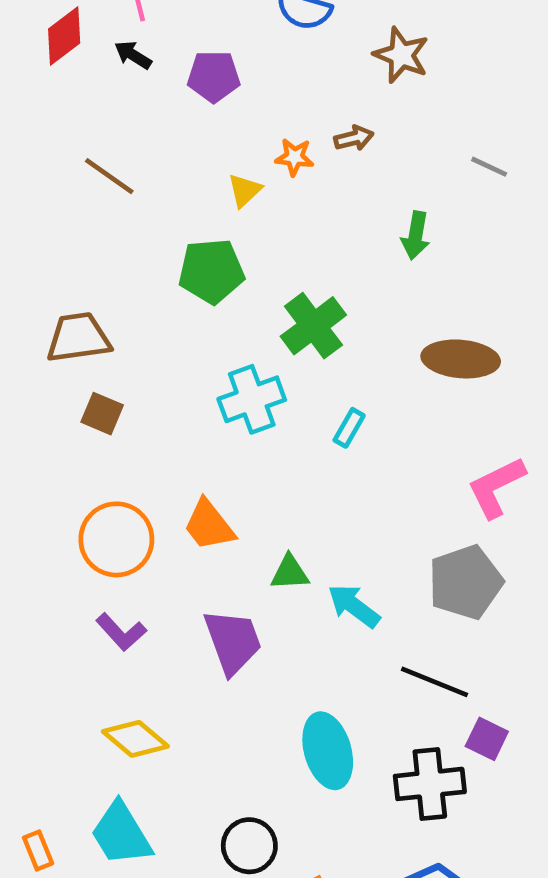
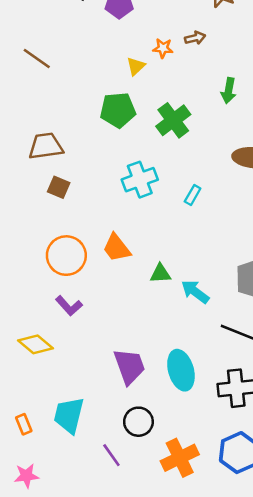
brown line: (109, 176) -> (37, 58), moved
green cross: (313, 326) -> (173, 120), moved
purple trapezoid: (233, 642) -> (129, 366), moved
yellow diamond: (135, 739) -> (35, 344), moved
cyan trapezoid: (121, 834) -> (69, 415), turned 45

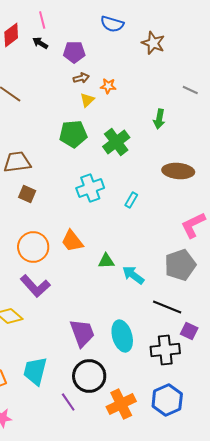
brown arrow: (195, 38) -> (81, 78), moved
purple L-shape: (69, 306) -> (35, 286), size x1.4
black circle: (138, 422) -> (89, 376), size x1.4

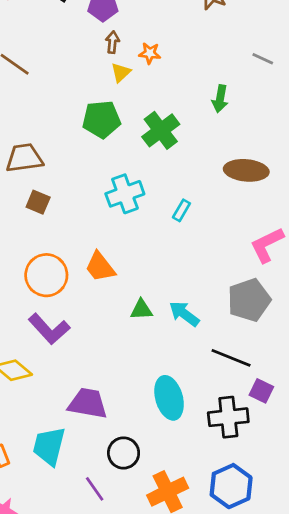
brown arrow: (81, 78) -> (113, 42), turned -70
green triangle: (106, 261) -> (141, 310), moved
purple trapezoid: (82, 333) -> (88, 403), moved, turned -60
black circle: (89, 376) -> (124, 453), size x0.7

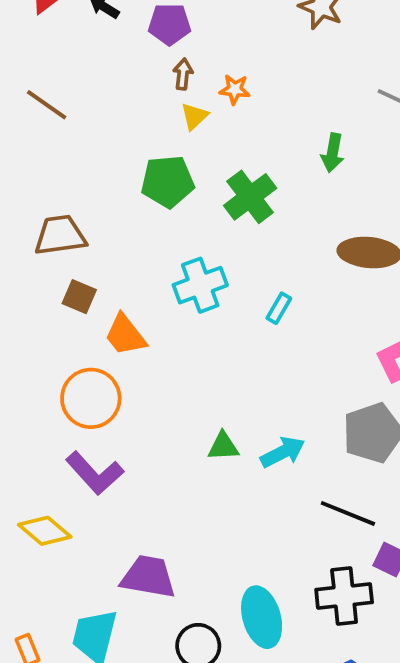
orange trapezoid: (100, 267) -> (125, 335), moved
cyan arrow: (184, 314) -> (283, 452), turned 116
cyan ellipse: (169, 398) -> (262, 617), moved

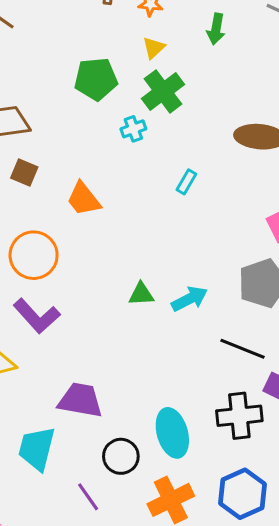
yellow triangle: (194, 116) -> (154, 48), moved
green arrow: (333, 153) -> (216, 29), moved
cyan cross: (200, 285) -> (133, 129), moved, size x0.6
orange trapezoid: (125, 335) -> (83, 199), moved

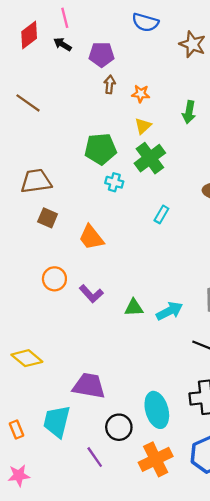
cyan cross: (133, 129) -> (114, 182), moved, turned 36
cyan rectangle: (186, 182) -> (161, 214), moved
orange circle: (34, 255) -> (54, 279), size x0.7
purple L-shape: (37, 316) -> (91, 294), moved, size x0.7

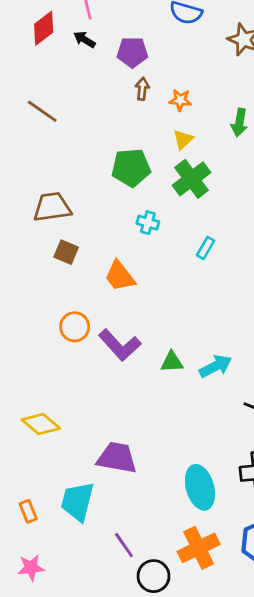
cyan cross: (114, 182) -> (148, 223), moved
purple L-shape: (91, 294) -> (120, 345), size x1.4
black circle: (119, 427) -> (154, 576), moved

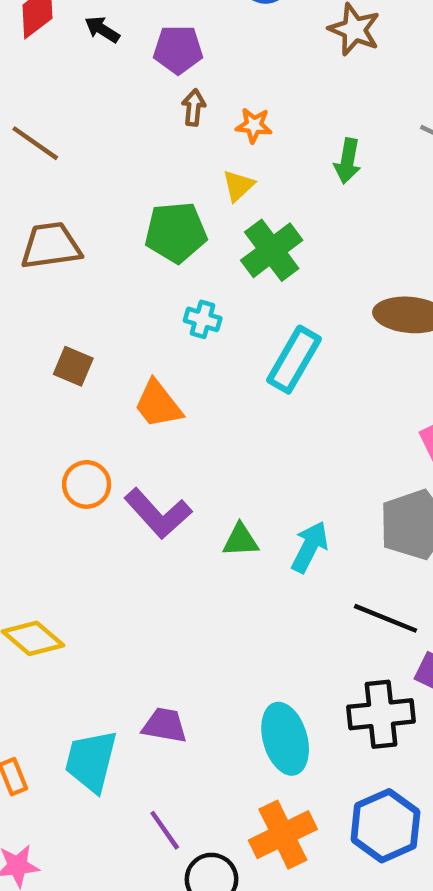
yellow triangle: (183, 139) -> (238, 186), moved
brown trapezoid: (52, 207) -> (51, 246), moved
cyan rectangle: (206, 248) -> (294, 360), size x1.8
cyan arrow: (215, 366) -> (310, 547), turned -36
purple trapezoid: (117, 458) -> (165, 725), moved, size x0.7

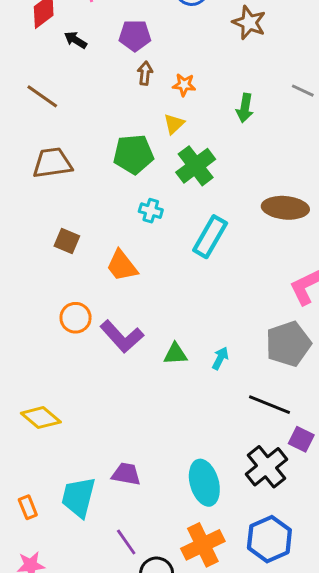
black arrow: (102, 29) -> (76, 40), moved
cyan arrow: (310, 547) -> (220, 358), size x0.7
black cross: (381, 714) -> (267, 467), turned -33

